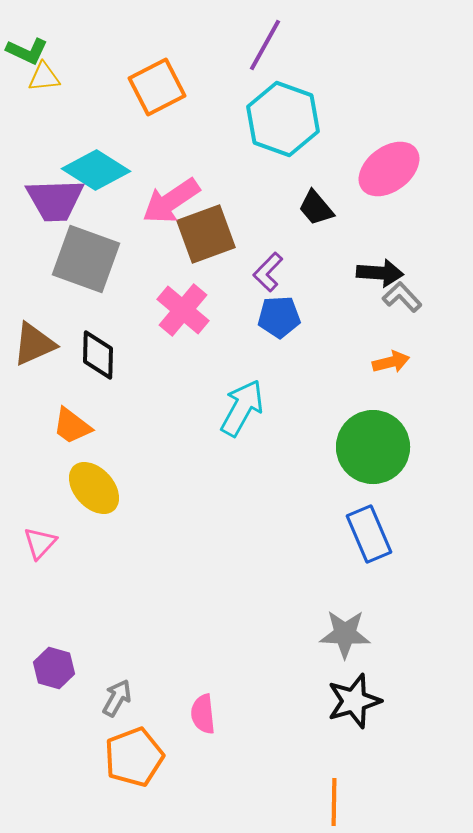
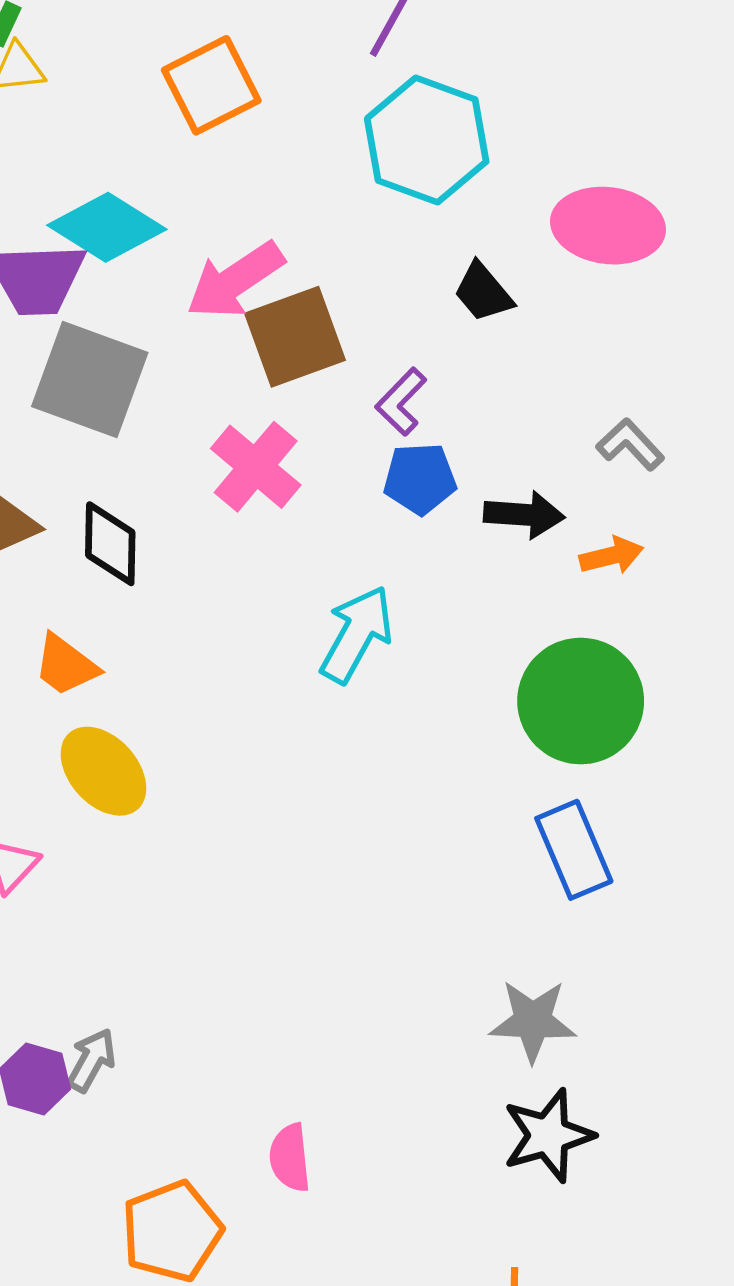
pink ellipse: (389, 169) -> (608, 226), turned 44
black arrow: (380, 273) -> (524, 515), moved
gray arrow: (117, 698) -> (91, 1060), moved

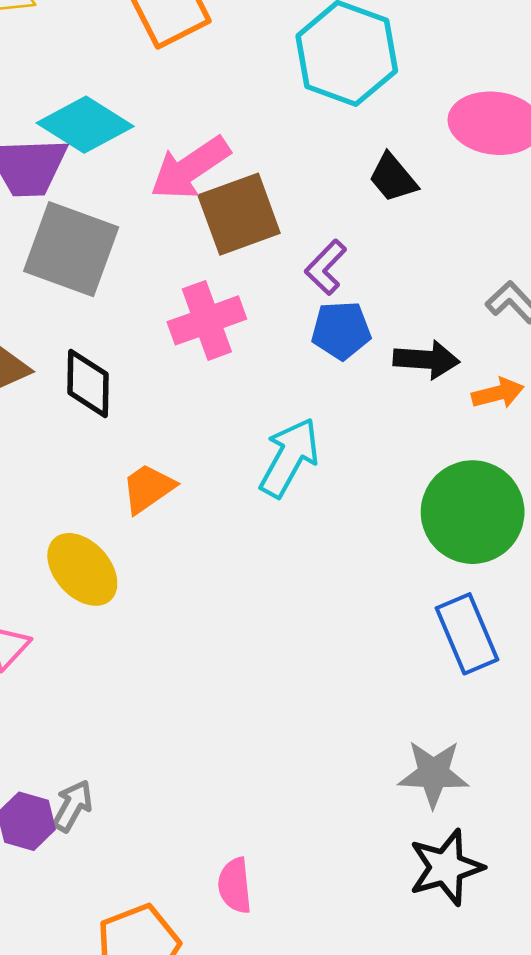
pink cross: (256, 467) -> (207, 320), turned 30
orange trapezoid: (66, 665) -> (148, 488), moved, turned 108

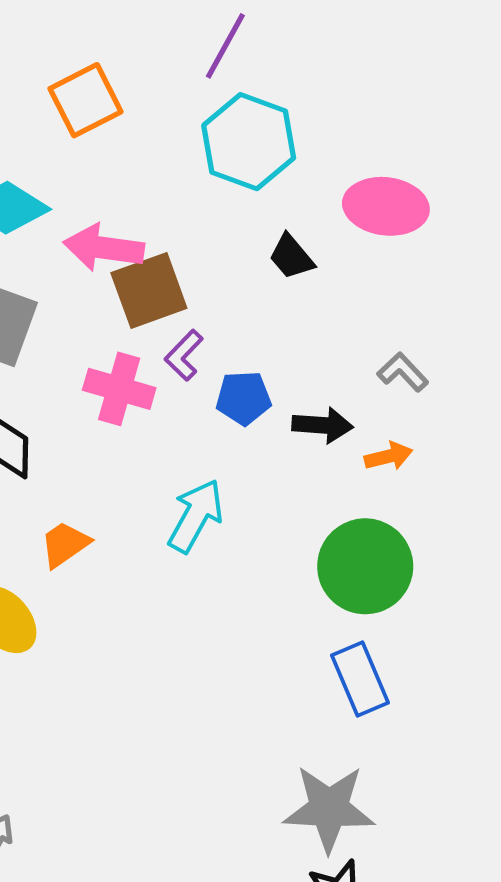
pink arrow: (190, 168) -> (104, 248), turned 42
purple L-shape: (326, 267) -> (184, 355), moved
pink cross: (207, 320) -> (119, 389), turned 36
gray star: (433, 774) -> (329, 808), size x1.4

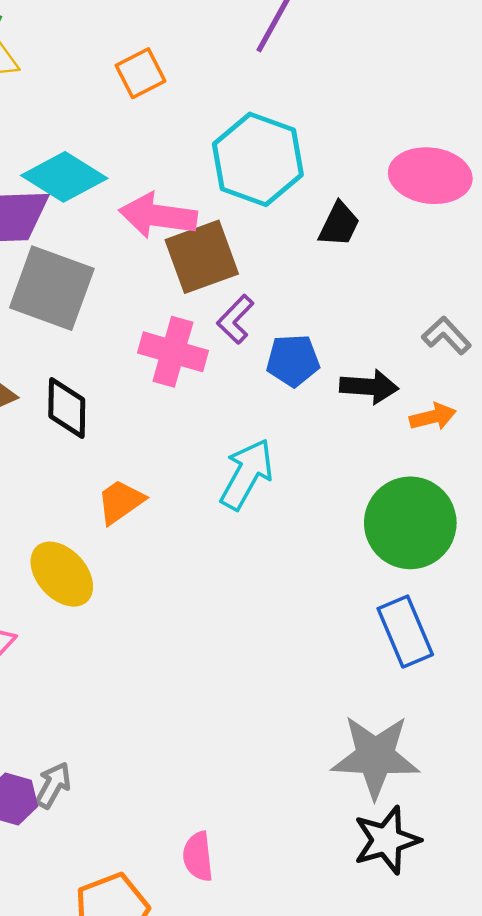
orange square: (86, 100) -> (140, 73), size x0.7
cyan hexagon: (249, 142) -> (258, 159), moved
black trapezoid: (291, 257) -> (339, 224), turned -114

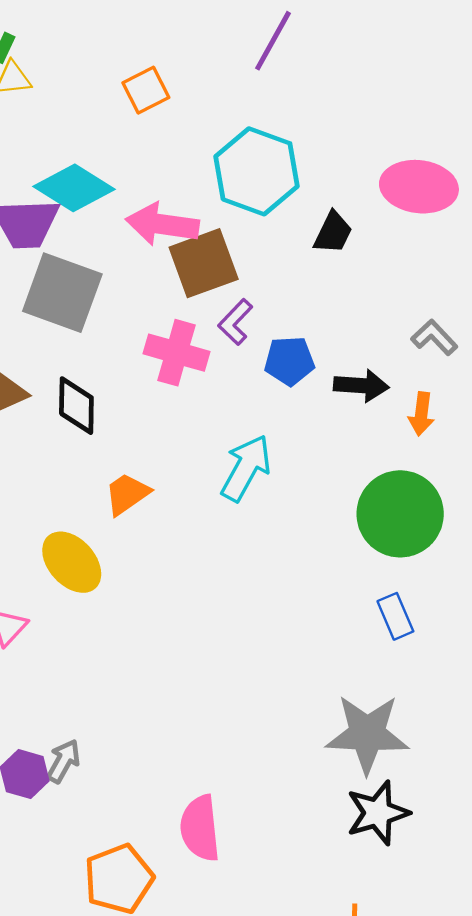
orange arrow: (433, 417) -> (421, 414), turned 111
blue rectangle: (405, 632) -> (395, 616), size x0.7
pink semicircle: (198, 856) -> (200, 828), size x1.4

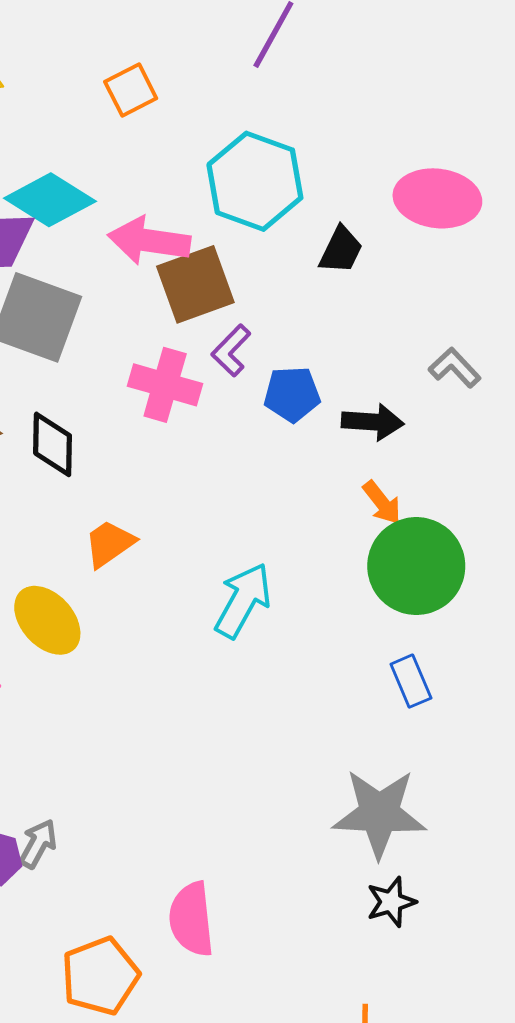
orange arrow: (421, 414) -> (382, 503), moved, turned -45
cyan arrow: (246, 468) -> (243, 600), moved
black star: (378, 813) -> (391, 902), size x0.7

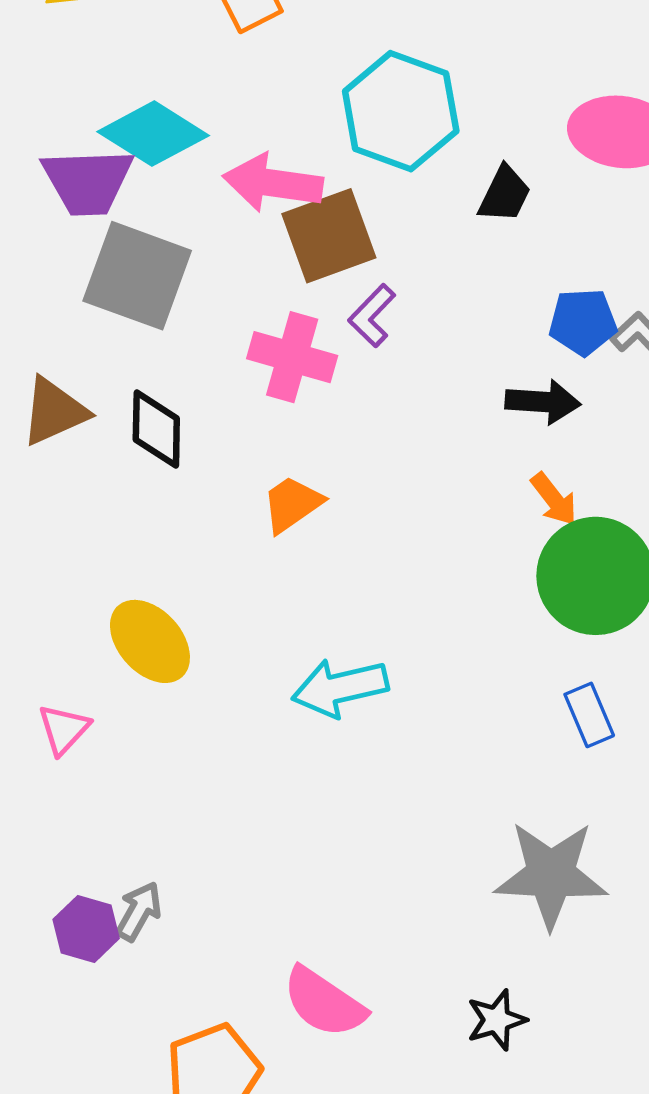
blue pentagon: (292, 394) -> (583, 322), moved
orange trapezoid: (109, 544) -> (292, 504), moved
cyan arrow: (243, 600) -> (340, 688), moved, turned -132
black star: (391, 902) -> (497, 1020), moved
pink semicircle: (191, 919) -> (324, 1002), turned -50

